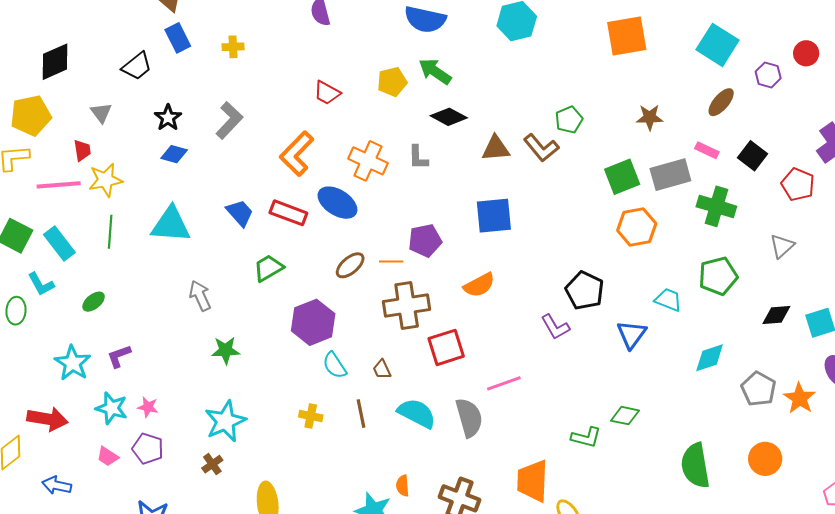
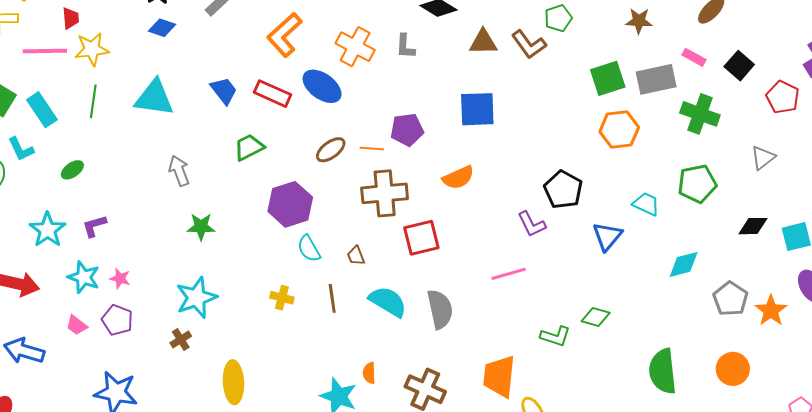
pink line: (504, 383) -> (509, 274), moved
blue arrow: (57, 485) -> (24, 351), size x1.4

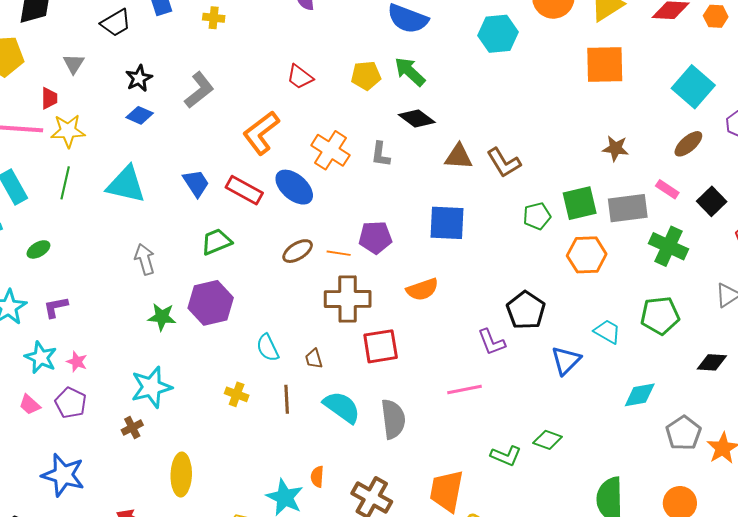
green pentagon: (558, 18) -> (537, 216), moved
purple hexagon: (290, 204) -> (211, 303), moved

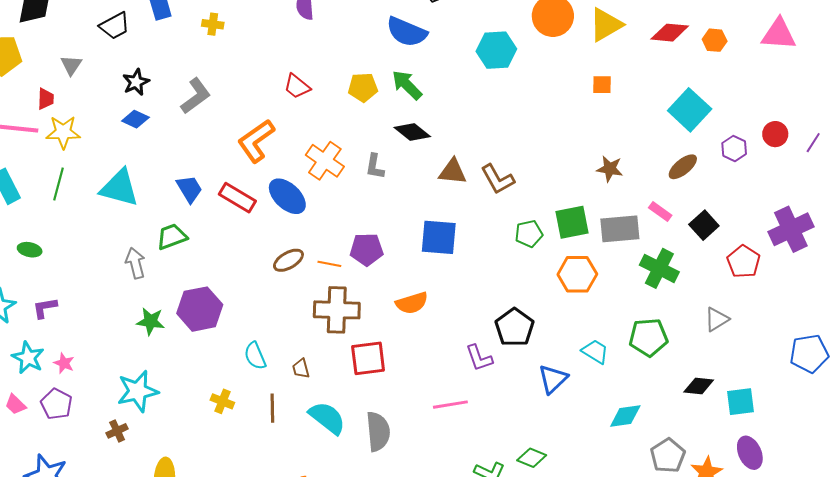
orange square: (605, 65) -> (602, 85), size x0.5
green trapezoid: (216, 242) -> (172, 237), moved
green ellipse: (38, 249) -> (30, 250), turned 40

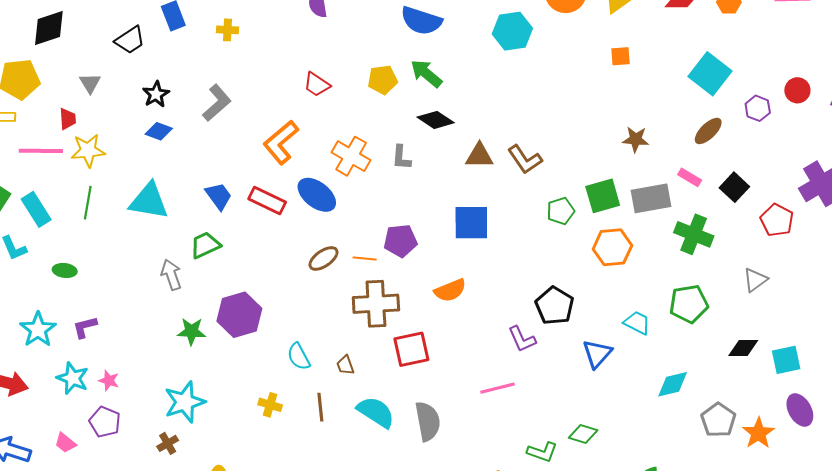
pink trapezoid: (15, 404) -> (65, 443), moved

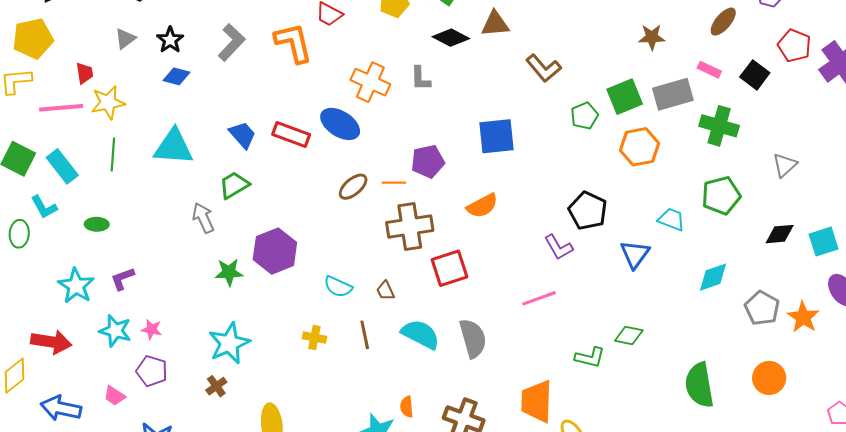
gray triangle: (90, 83) -> (125, 39), moved, turned 30
orange L-shape: (281, 142) -> (293, 43), moved, turned 123
brown triangle: (479, 156) -> (495, 24), moved
red pentagon: (777, 220) -> (794, 46), moved
cyan semicircle: (299, 357) -> (338, 287), turned -32

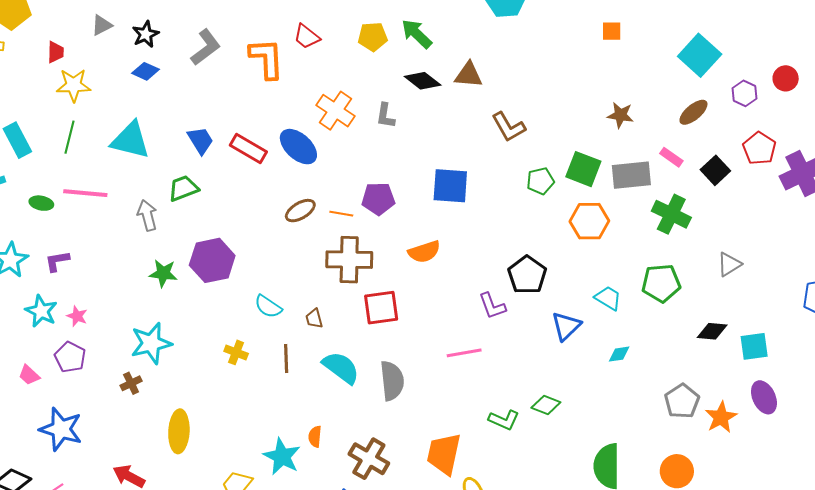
green square: (625, 97) -> (583, 169), turned 33
pink line: (61, 108) -> (85, 193), moved
cyan diamond: (713, 277) -> (619, 354), moved, size x0.7

